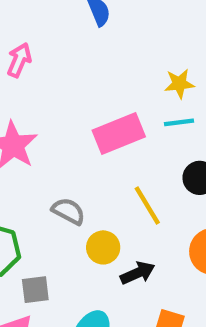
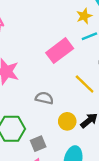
yellow circle: (103, 247) -> (67, 121), moved

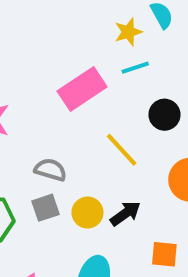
gray square: (38, 144) -> (45, 208), moved

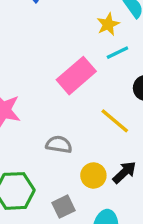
gray square: (45, 208) -> (63, 207), moved

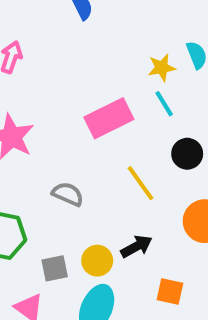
cyan line: (117, 53) -> (164, 104), turned 70
yellow circle: (93, 175) -> (97, 261), moved

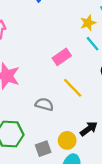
pink rectangle: (109, 118) -> (62, 57), size x0.7
yellow line: (141, 183) -> (73, 88), moved

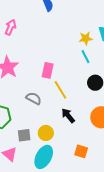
pink rectangle: (62, 57) -> (48, 70), moved, turned -56
black arrow: (89, 129) -> (68, 116), moved, turned -105

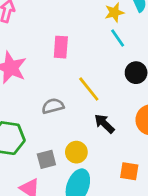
pink rectangle: (48, 70) -> (61, 47), moved
gray semicircle: (34, 98) -> (53, 106), turned -35

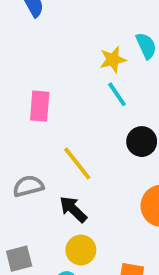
black arrow: (104, 124) -> (73, 209), moved
yellow circle: (76, 152) -> (81, 250), moved

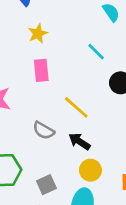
yellow star: (113, 60) -> (38, 34), moved
gray semicircle: (28, 186) -> (44, 130), turned -125

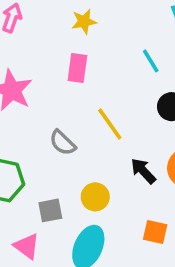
black arrow: (79, 141) -> (143, 171), moved
yellow circle: (90, 170) -> (95, 197), moved

